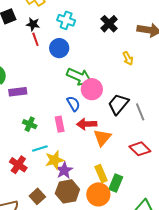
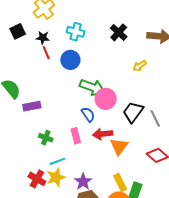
yellow arrow: (128, 58) -> (140, 66), turned 88
yellow star: (54, 160) -> (56, 177), moved

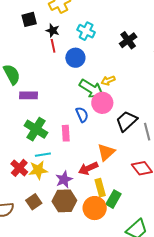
yellow arrow: (140, 66) -> (108, 80), moved
red arrow: (103, 134) -> (88, 168), moved, turned -30
green cross: (46, 138) -> (36, 129), size x1.6

